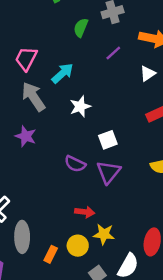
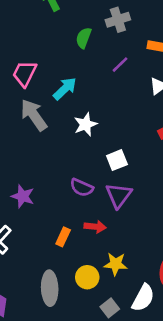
purple star: (26, 136) -> (23, 196), moved
red arrow: (85, 212) -> (95, 227), moved
gray ellipse: (22, 237) -> (50, 288), moved
orange rectangle: (51, 254) -> (63, 237), moved

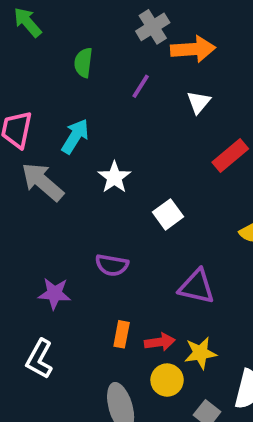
gray cross: (118, 20) -> (153, 27), moved
purple semicircle: (82, 188) -> (112, 265), moved
purple triangle: (119, 195) -> (197, 287), moved, turned -40
red arrow: (95, 227) -> (160, 342), moved

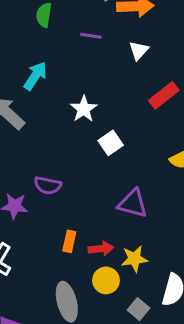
purple line: (141, 86) -> (91, 36), turned 65
white star: (114, 177) -> (84, 109), moved
purple semicircle: (112, 265) -> (48, 185), moved

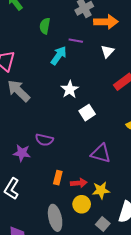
cyan arrow: (35, 76) -> (59, 56), moved

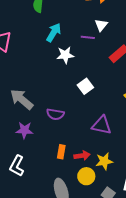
purple line: (76, 41) -> (88, 37), moved
white star: (70, 89) -> (65, 55), moved, turned 30
gray arrow: (19, 91) -> (22, 99), moved
purple semicircle: (44, 140) -> (55, 114), moved

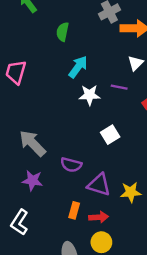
purple line: (88, 37) -> (119, 87), moved
purple triangle: (102, 125) -> (99, 185), moved
yellow star: (104, 161) -> (131, 192), moved

